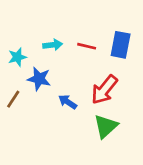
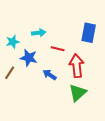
red line: (87, 46) -> (58, 49), moved
red arrow: (104, 90) -> (77, 66), turned 135

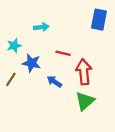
cyan arrow: (39, 33) -> (41, 27), moved
blue rectangle: (89, 33) -> (99, 20), moved

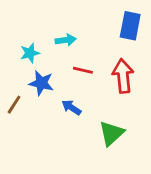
cyan arrow: (41, 27) -> (66, 40), moved
cyan star: (14, 46) -> (30, 53), moved
red arrow: (84, 72) -> (123, 76), moved

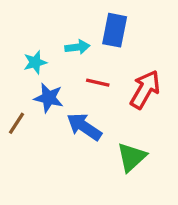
blue rectangle: (130, 26) -> (115, 30), moved
red arrow: (123, 76) -> (145, 89), turned 36
blue arrow: (71, 107) -> (84, 127), size x1.5

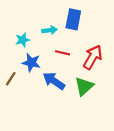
green triangle: (132, 157) -> (84, 86), moved

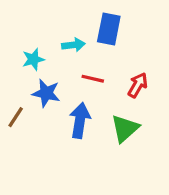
red arrow: (93, 57) -> (138, 85), size x0.7
blue arrow: (54, 81) -> (80, 120), turned 65

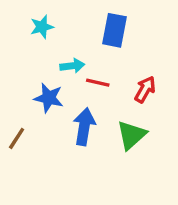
cyan arrow: (73, 45) -> (72, 66), moved
cyan star: (33, 59) -> (42, 27), moved
brown line: (16, 117) -> (17, 138), moved

